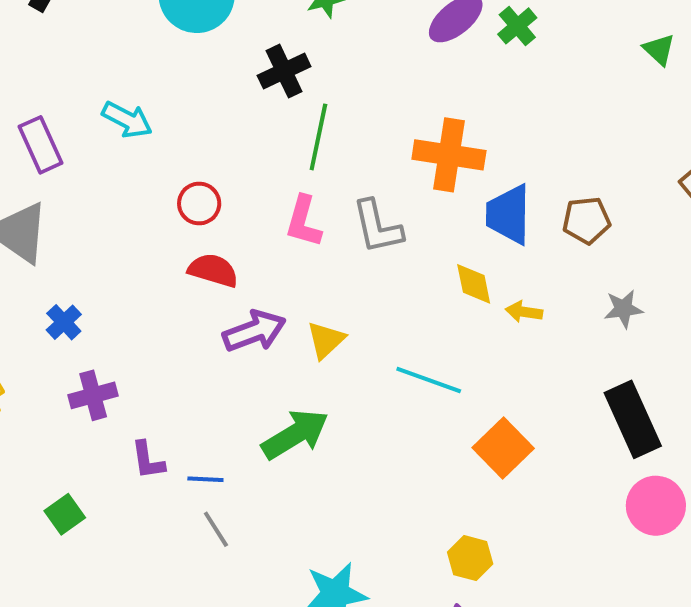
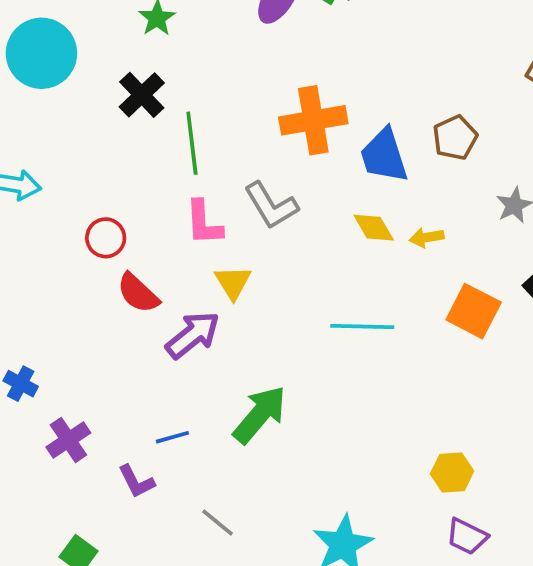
red semicircle: (213, 270) -> (138, 293), turned -135
yellow triangle: (326, 340) -> (233, 282), moved
orange square: (503, 448) -> (474, 311), moved
blue line: (205, 479) -> (172, 437), moved

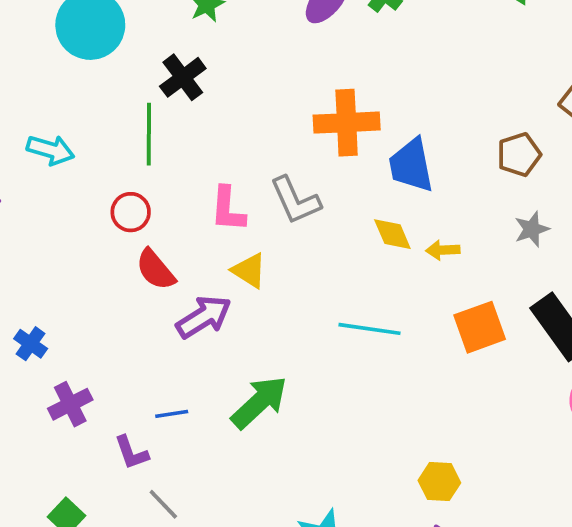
brown pentagon: (455, 138) -> (519, 155), moved
green line: (192, 143) -> (149, 134), moved
yellow triangle: (233, 282) -> (249, 271), turned -33
orange square: (474, 311) -> (480, 327), turned 36
gray line: (218, 522) -> (163, 504), moved

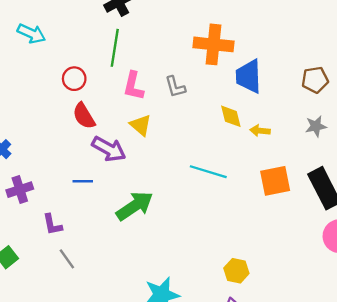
green line: (149, 134) -> (115, 48), moved
gray L-shape: (295, 200) -> (175, 87), size x0.7
purple arrow: (204, 317) -> (109, 149), turned 52
blue line: (172, 414) -> (83, 181), moved

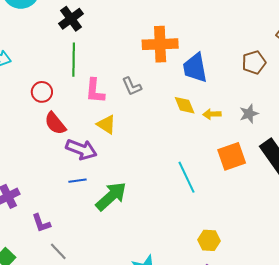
gray star: (316, 126) -> (249, 114), moved
cyan line: (208, 172) -> (186, 177), moved, turned 56
blue line: (83, 181) -> (77, 181), moved

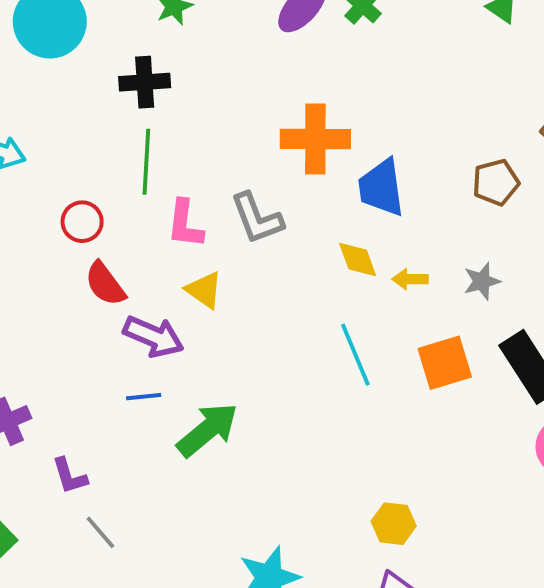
black cross: (71, 19) -> (145, 82), turned 30
gray L-shape: (132, 86) -> (257, 218), size x1.4
cyan line: (186, 177) -> (355, 355), moved

